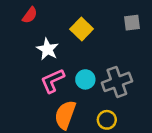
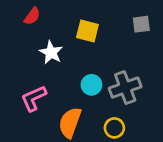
yellow square: (82, 29) -> (87, 31), turned -30
pink L-shape: (53, 81) -> (34, 98), moved

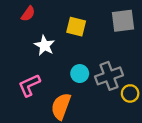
gray square: (141, 24) -> (123, 21), size x1.5
yellow circle: (114, 128) -> (130, 93), moved

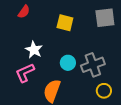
white star: (45, 45) -> (34, 50), moved
yellow circle: (130, 93) -> (104, 91), moved

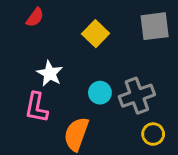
yellow square: (65, 23) -> (96, 34), turned 30
pink L-shape: (25, 73) -> (36, 107), turned -55

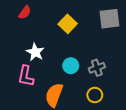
gray cross: (137, 96) -> (97, 68), size x0.7
yellow circle: (153, 134) -> (95, 95), moved

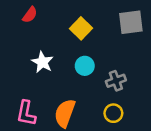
cyan circle: (71, 66) -> (85, 66), moved
pink L-shape: (26, 76) -> (26, 113), moved

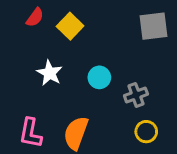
yellow square: (81, 28) -> (70, 26), moved
yellow circle: (113, 113) -> (146, 132), moved

